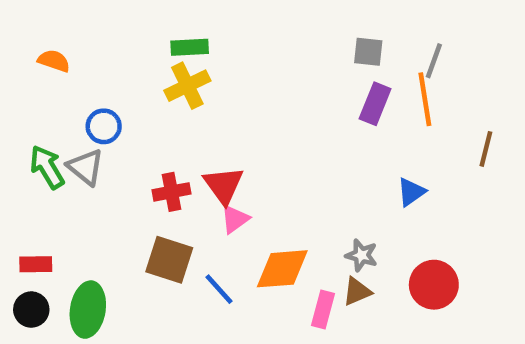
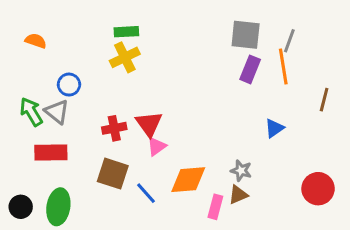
gray square: (368, 52) -> (246, 35), size x1.5
red rectangle: (36, 264) -> (51, 152), moved, size x1.5
red circle: (434, 285) -> (318, 189), moved

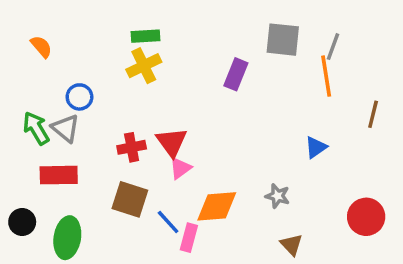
orange semicircle: (36, 41) -> (41, 47), turned 30
purple rectangle: (250, 69) -> (236, 74), moved
brown triangle: (238, 195) -> (291, 245), moved, turned -50
black circle: (21, 207) -> (22, 222), moved
pink rectangle: (215, 207) -> (189, 238), moved

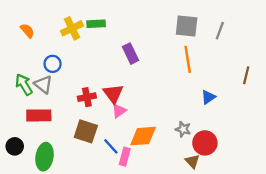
yellow cross: (144, 66) -> (72, 28), moved
purple rectangle: (236, 74) -> (130, 54), moved, turned -48
orange line: (326, 76) -> (188, 59), moved
red circle: (366, 217) -> (205, 143), moved

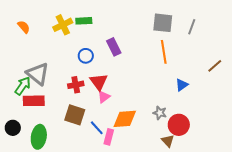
blue circle: (53, 64) -> (86, 56), moved
brown line: (246, 75) -> (215, 66), turned 35
green arrow: (24, 84) -> (23, 86), moved, turned 66
gray triangle: (43, 84) -> (38, 74), size x1.4

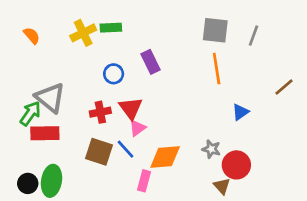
black circle: (13, 128) -> (28, 183), moved
blue line: (97, 128) -> (125, 149), moved

